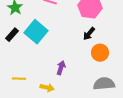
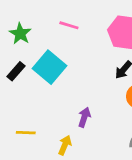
yellow arrow: (47, 88) -> (65, 145), turned -80

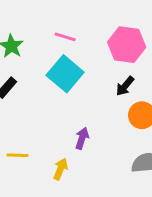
cyan square: (49, 67) -> (65, 74), moved

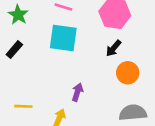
cyan square: (65, 74) -> (63, 38), turned -32

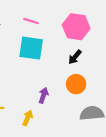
orange circle: (128, 73) -> (76, 84), moved

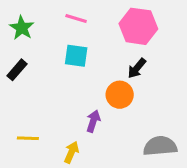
cyan square: (31, 48) -> (76, 56), size x0.7
orange circle: (76, 84) -> (120, 95), moved

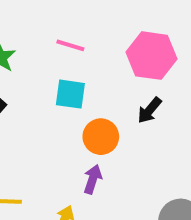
orange circle: (120, 95) -> (101, 137), moved

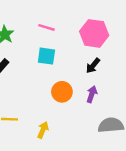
orange circle: (101, 137) -> (62, 92), moved
purple arrow: (93, 179) -> (92, 94), moved

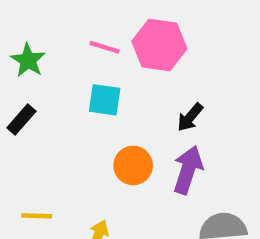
pink hexagon: (94, 33) -> (159, 45), moved
purple arrow: (92, 94) -> (188, 170), size x1.5

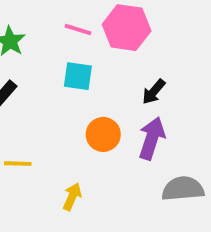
yellow line: (37, 216) -> (18, 164), moved

